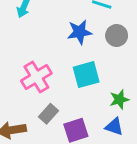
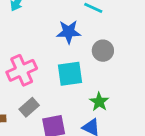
gray circle: (117, 35) -> (103, 51), moved
green star: (119, 99) -> (99, 102), turned -30

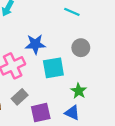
blue star: (69, 32) -> (35, 44), moved

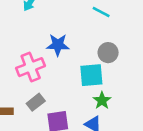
cyan square: (53, 68) -> (91, 75), moved

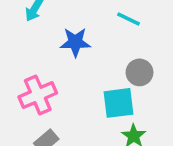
blue star: (58, 45) -> (75, 42), moved

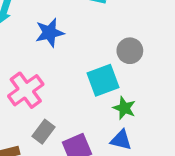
gray circle: (139, 72) -> (130, 51), moved

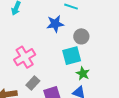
blue star: (50, 33) -> (55, 24), moved
gray circle: (130, 51) -> (81, 36), moved

